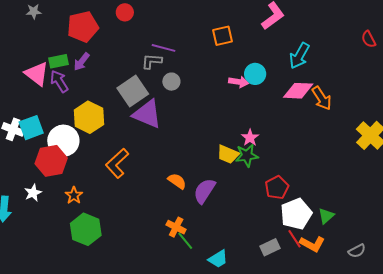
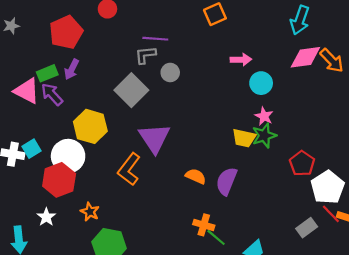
cyan circle: (255, 74) -> (261, 83), moved
purple triangle: (147, 114) -> (154, 138), moved, turned 44
cyan square: (31, 128) -> (32, 149), size x0.7

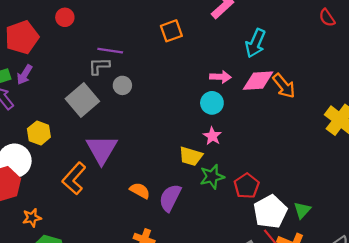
pink arrow: (241, 60) -> (220, 77), moved
yellow hexagon: (90, 126) -> (39, 133), size x0.7
green star: (264, 136) -> (212, 177), moved
orange star: (90, 212) -> (32, 218), turned 30

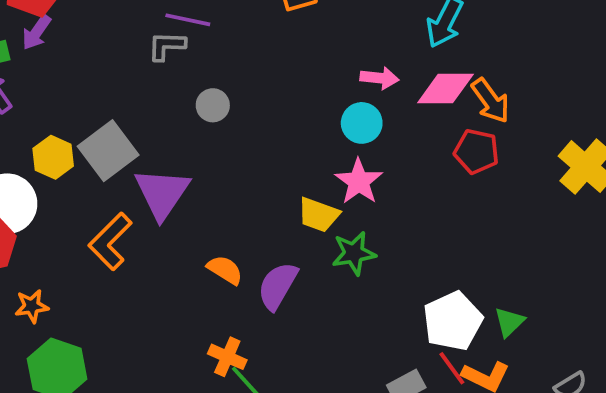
purple arrow: (25, 75) -> (36, 32), moved
gray circle: (122, 85) -> (213, 105), moved
gray square: (82, 100) -> (108, 151), moved
pink star: (212, 136) -> (359, 181), size x1.4
red pentagon: (247, 186) -> (476, 151), moved, turned -30

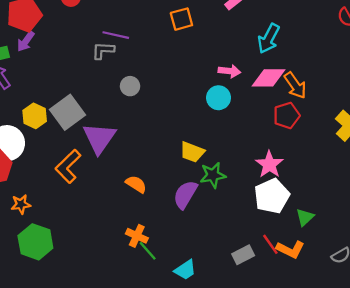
red pentagon: (476, 151) -> (287, 115), turned -30
pink star: (359, 181) -> (269, 164), moved
purple semicircle: (278, 286) -> (185, 195), moved
white pentagon: (453, 321) -> (272, 196), moved

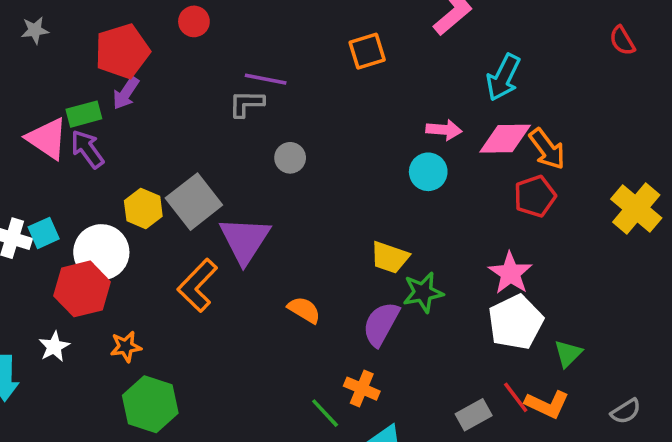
orange cross: (137, 236) -> (362, 389), moved

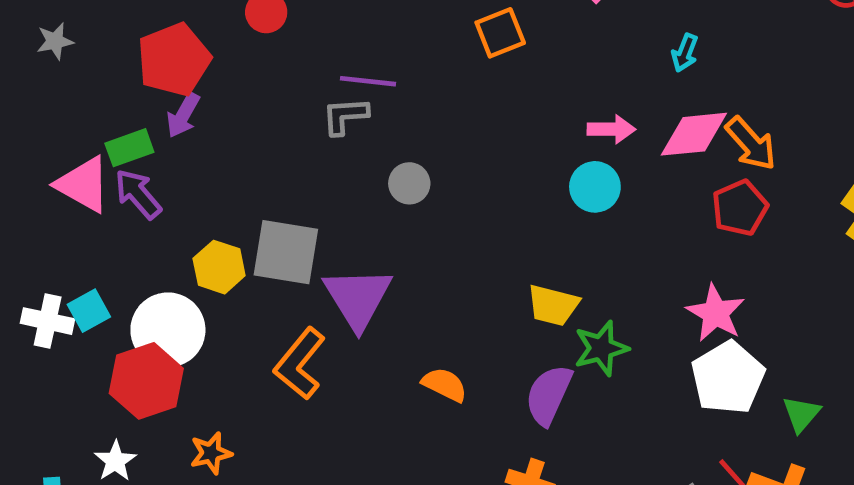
cyan arrow: (503, 77) -> (685, 53), size x0.6
gray square: (194, 202) -> (286, 252), turned -38

